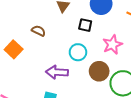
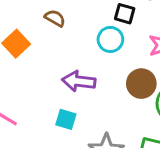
cyan circle: (78, 52) -> (110, 39), moved

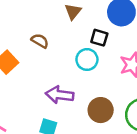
brown circle: (141, 84) -> (101, 110), moved

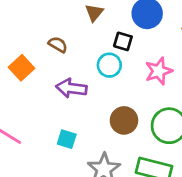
purple arrow: (60, 95) -> (71, 88), moved

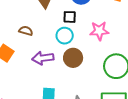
pink star: (159, 71) -> (99, 31), turned 30
brown circle: (124, 120) -> (73, 58), moved

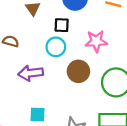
brown circle: (73, 58) -> (78, 71), moved

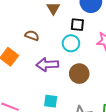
brown circle: (78, 71) -> (79, 74), moved

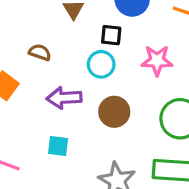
cyan square: (51, 101) -> (58, 146), moved

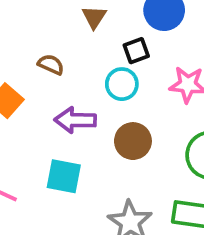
black square: (111, 35) -> (136, 51), turned -30
cyan square: (58, 146) -> (64, 176), size x1.4

